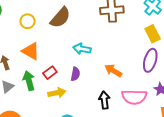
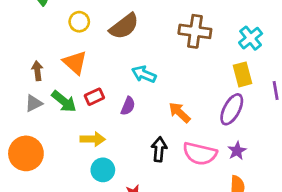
green arrow: (29, 81) -> (64, 101), turned 132
yellow arrow: (57, 93) -> (93, 139), moved

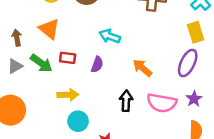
red rectangle: (94, 97) -> (68, 58), turned 35

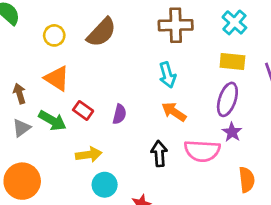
yellow rectangle: (196, 32) -> (232, 61), turned -60
cyan arrow: (110, 36) -> (167, 75), moved, turned -120
red rectangle: (68, 58) -> (83, 110), turned 35
purple star: (194, 99) -> (232, 132), moved

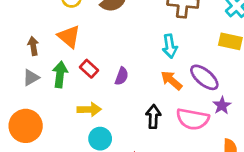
purple ellipse: (227, 99) -> (204, 77), moved, turned -76
green arrow: (52, 121) -> (60, 74), turned -120

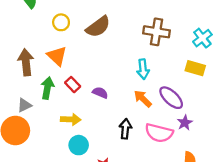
brown arrow: (33, 46) -> (26, 62), size x1.6
purple semicircle: (122, 76) -> (100, 93), turned -91
gray triangle: (31, 77) -> (24, 105), moved

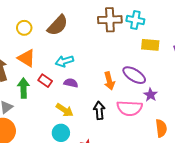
cyan cross: (202, 38) -> (135, 20), moved, turned -30
cyan arrow: (143, 69) -> (64, 61), moved, turned 90
orange arrow: (143, 99) -> (109, 81), turned -138
yellow arrow: (71, 119) -> (65, 110), moved, turned 42

